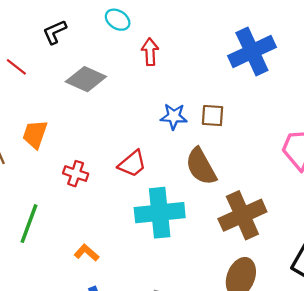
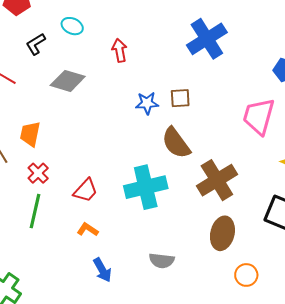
cyan ellipse: (118, 20) -> (72, 26), moved
red trapezoid: (132, 164) -> (86, 190), moved
red cross: (76, 174) -> (38, 173), moved, turned 35

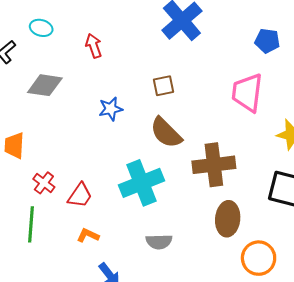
blue star: (147, 103) -> (111, 109), moved
red cross: (38, 173) -> (44, 183), moved
brown cross: (217, 180) -> (214, 165), turned 33
gray semicircle: (162, 261) -> (159, 242), moved
orange circle: (246, 275) -> (259, 258), size x1.4

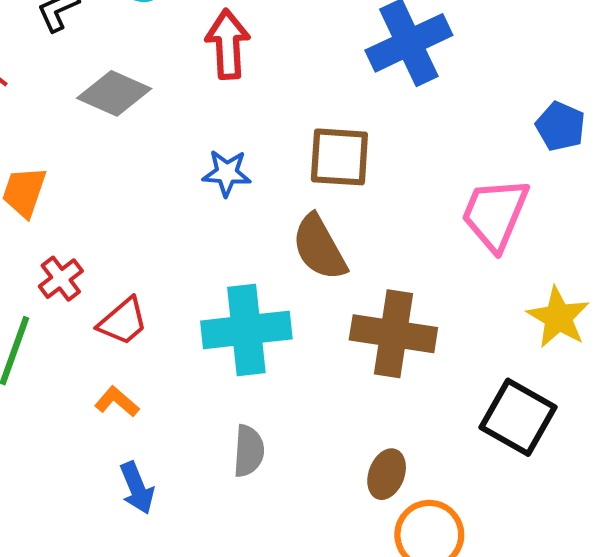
red arrow: (94, 46) -> (228, 44), size x1.4
brown square: (164, 86) -> (339, 157), size x1.5
brown ellipse: (228, 219) -> (387, 474), moved, size x0.7
gray semicircle: (159, 242) -> (249, 451), turned -100

